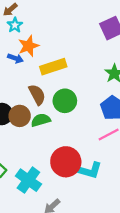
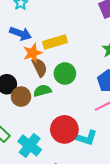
orange star: (29, 46) -> (33, 53), moved
blue arrow: (15, 58) -> (21, 34), size x1.5
brown circle: (20, 116) -> (21, 97), moved

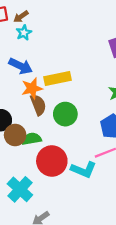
green semicircle: (42, 91) -> (32, 139), moved
red circle: (64, 129) -> (52, 161), moved
cyan L-shape: (86, 138) -> (84, 170), moved

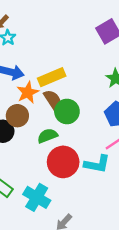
brown semicircle: (38, 105) -> (53, 100), moved
brown circle: (15, 135) -> (17, 116), moved
green semicircle: (32, 139) -> (47, 136), moved

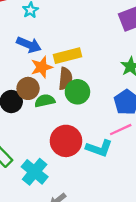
brown semicircle: (53, 100) -> (65, 79), turned 30
green semicircle: (47, 136) -> (45, 101), moved

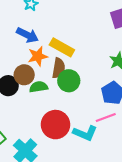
yellow rectangle: (68, 56) -> (62, 47), turned 40

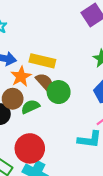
brown semicircle: (59, 68) -> (45, 82), turned -36
red circle: (55, 125) -> (30, 148), moved

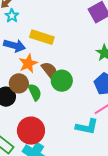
yellow rectangle: (42, 61) -> (42, 37), moved
green semicircle: (30, 107) -> (35, 92), turned 84

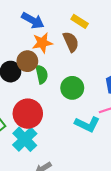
yellow rectangle: (42, 37) -> (80, 21), moved, size x0.7
brown semicircle: (50, 71) -> (71, 42), moved
green circle: (62, 81) -> (72, 88), moved

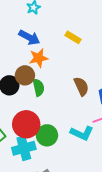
brown semicircle: (71, 42) -> (81, 86), moved
green circle: (72, 88) -> (47, 135), moved
cyan cross: (25, 139) -> (24, 148), turned 30

